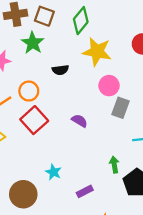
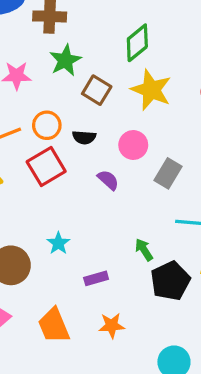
brown square: (44, 16) -> (97, 90), moved
black semicircle: (60, 70) -> (84, 137), moved
pink circle: (109, 86) -> (133, 145), moved
green arrow: (114, 165) -> (144, 250), turned -35

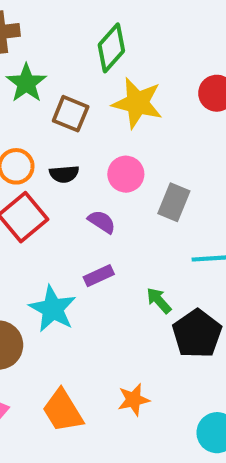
cyan star: (58, 243) -> (53, 309), size x1.6
purple rectangle: (96, 278) -> (99, 276), moved

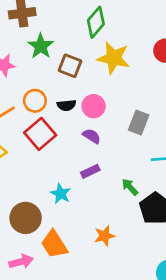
pink circle: (126, 174) -> (94, 106), moved
cyan star: (53, 309) -> (61, 194), size x0.7
orange star: (134, 400) -> (105, 236), moved
orange trapezoid: (63, 411) -> (54, 244), moved

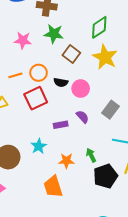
green star: (41, 46) -> (54, 34), turned 30
purple semicircle: (92, 136) -> (82, 117), moved
purple rectangle: (90, 171) -> (61, 125), moved
orange star: (105, 236) -> (66, 161), moved
orange trapezoid: (54, 244) -> (53, 187), moved

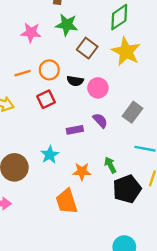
red square: (36, 98) -> (46, 99), size x0.7

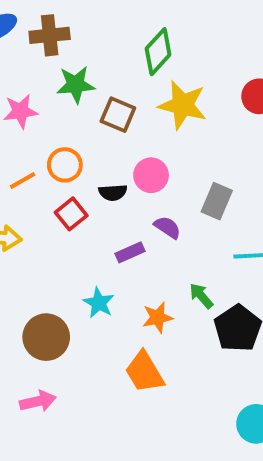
black semicircle: (75, 81) -> (113, 192), moved

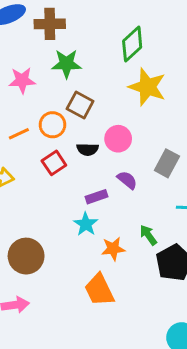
brown square: (118, 115) -> (80, 105), moved
cyan star: (99, 303) -> (86, 224), moved

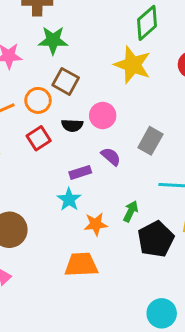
green diamond: (132, 44) -> (147, 23), moved
green arrow: (148, 235) -> (131, 211), turned 60
orange trapezoid: (99, 290) -> (81, 265), turned 112

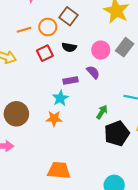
pink circle: (103, 116) -> (101, 50), moved
gray rectangle: (150, 141) -> (125, 47), moved
orange star: (96, 224) -> (54, 119), moved
orange trapezoid: (81, 265) -> (59, 170), moved

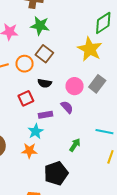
red square: (45, 53) -> (26, 98), moved
black pentagon: (117, 133) -> (56, 173), moved

